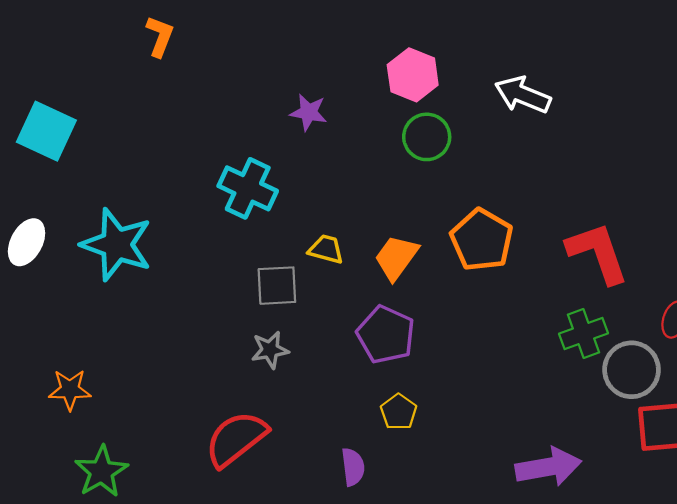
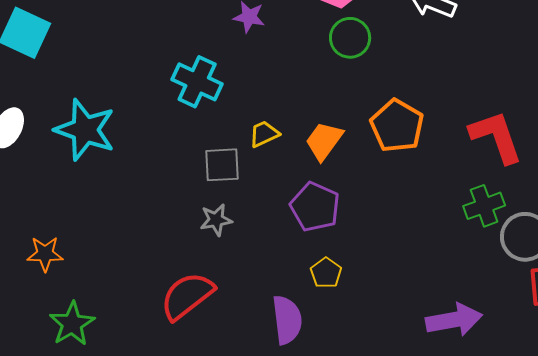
yellow trapezoid: (326, 249) -> (264, 134), turned -40
purple semicircle: (353, 467) -> (287, 320), size x1.5

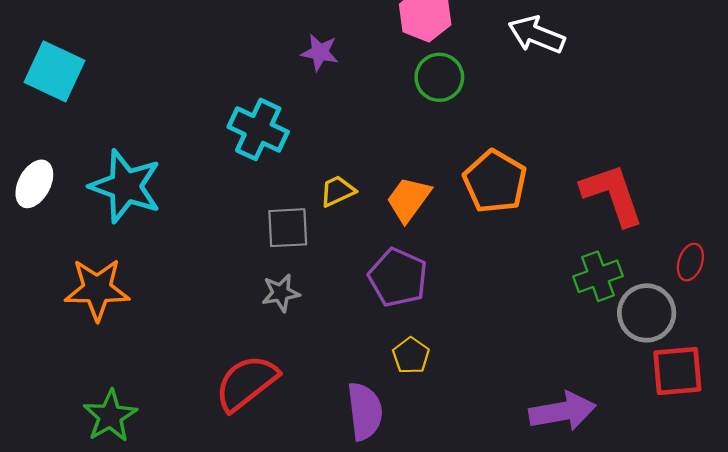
orange star: (45, 254) -> (97, 289), moved, size x1.5

